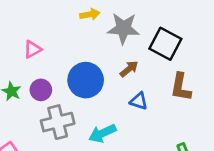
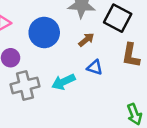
blue circle: (86, 80) -> (44, 32), moved
cyan arrow: (102, 133) -> (63, 82), moved

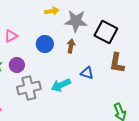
blue circle: (44, 32) -> (45, 44), size x0.7
brown arrow: (86, 40) -> (71, 46), moved, turned -40

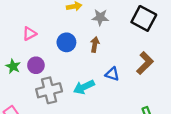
gray star: (76, 21) -> (100, 17), size x0.7
black square: (106, 32) -> (144, 18), moved
brown L-shape: (117, 63) -> (145, 63), turned -145

